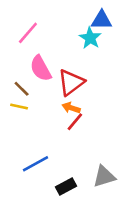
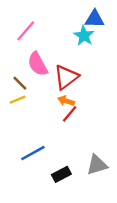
yellow line: (19, 107) -> (17, 100), turned -35

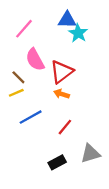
blue triangle: (95, 19) -> (67, 20), moved
red line: (70, 114) -> (65, 127), moved
blue line: (33, 153) -> (31, 117), moved

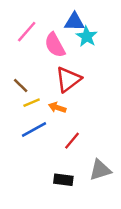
pink semicircle: (35, 60) -> (55, 45), moved
yellow line: (16, 93) -> (32, 103), moved
orange arrow: (62, 94) -> (57, 107), moved
black rectangle: (57, 162) -> (63, 180), turned 35

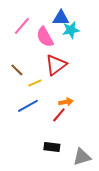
cyan star: (87, 36) -> (71, 30), turned 30
yellow line: (32, 103) -> (35, 83), moved
orange arrow: (57, 107) -> (66, 102), moved, turned 152
gray triangle: (100, 170) -> (82, 157), moved

